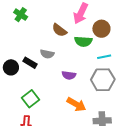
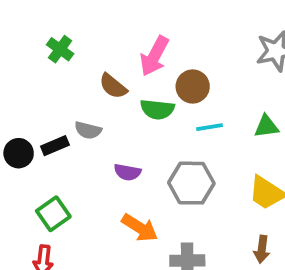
green cross: (21, 15) -> (60, 49), moved
cyan line: (104, 57) -> (209, 127), moved
black rectangle: (30, 63) -> (55, 146), turned -56

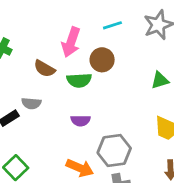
cyan line: (209, 127) -> (112, 25), moved
purple semicircle: (128, 172) -> (80, 121), moved
gray hexagon: (191, 183) -> (114, 150), moved

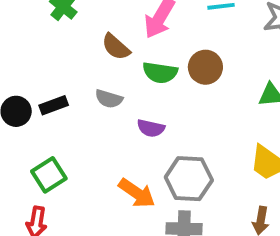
brown circle: (102, 60) -> (205, 67), moved
gray semicircle: (31, 103) -> (109, 99), moved

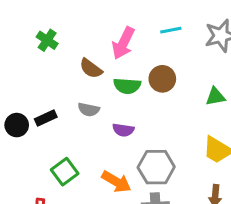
green square: (49, 175) -> (65, 172), moved

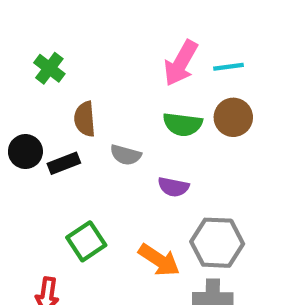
cyan line: (171, 30) -> (228, 67), moved
green cross: (47, 40) -> (49, 68), moved
brown semicircle: (91, 68) -> (85, 119), moved, turned 45
black circle: (17, 125) -> (25, 152), moved

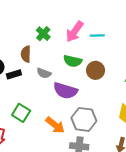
green cross: (49, 68) -> (43, 34), moved
brown circle: (233, 117) -> (96, 70), moved
purple semicircle: (173, 187) -> (65, 91), size x1.6
green square: (86, 241) -> (21, 113), turned -30

